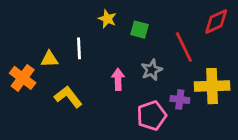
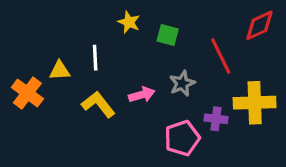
pink arrow: (118, 79) -> (142, 95), turned 75
yellow L-shape: (68, 97) -> (98, 104), moved

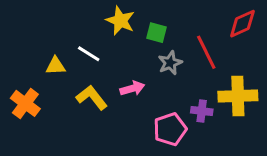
yellow star: (129, 22) -> (120, 21), size x1.4
white line: (95, 58) -> (89, 54), turned -55
gray star: (182, 83) -> (170, 63), moved
orange cross: (27, 93) -> (25, 103), moved

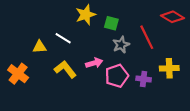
yellow star: (120, 21) -> (86, 15), turned 30
red diamond: (242, 24) -> (172, 17), turned 55
yellow cross: (238, 96) -> (169, 68), size x0.7
pink pentagon: (170, 129) -> (117, 76), moved

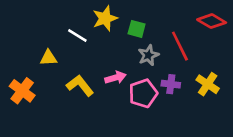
white line: (63, 38) -> (77, 36), moved
yellow cross: (169, 68) -> (208, 84), turned 36
purple cross: (144, 79) -> (171, 84), moved

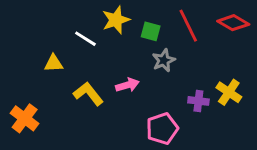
red line: (180, 46) -> (188, 26), moved
purple cross: (171, 84) -> (198, 101), moved
orange cross: (22, 91) -> (25, 118), moved
pink pentagon: (143, 93) -> (162, 128), moved

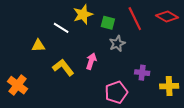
pink arrow: (127, 85) -> (91, 61), turned -56
yellow cross: (229, 92) -> (169, 86), moved, turned -36

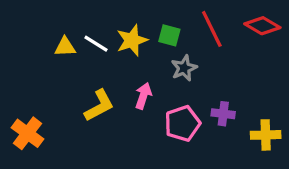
yellow star: (83, 14) -> (132, 40), moved
yellow triangle: (38, 46) -> (65, 47), moved
yellow L-shape: (63, 67) -> (99, 106), turned 100
pink pentagon: (116, 92) -> (182, 124), moved

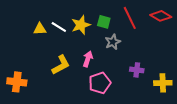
pink pentagon: (182, 124) -> (100, 83), moved
orange cross: (27, 133) -> (17, 82), turned -30

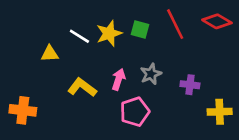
yellow triangle: (40, 29) -> (50, 54), moved
gray star: (113, 42) -> (151, 74), moved
yellow L-shape: (61, 65) -> (82, 87), turned -115
purple cross: (137, 70) -> (190, 85), moved

